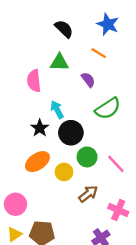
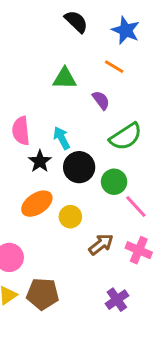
black semicircle: (64, 29) -> (76, 22), moved
pink semicircle: (34, 81) -> (21, 131), moved
green circle: (87, 157) -> (114, 182), moved
pink cross: (118, 210) -> (139, 250), moved

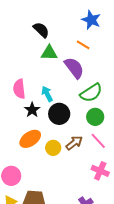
black semicircle: (76, 22) -> (41, 30), moved
purple semicircle: (101, 100) -> (74, 68), size x1.6
green circle: (114, 182) -> (95, 117), moved
brown arrow: (101, 244) -> (74, 143), moved

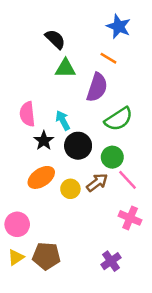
purple semicircle: (74, 68) -> (97, 87), turned 55
green circle: (95, 117) -> (112, 157), moved

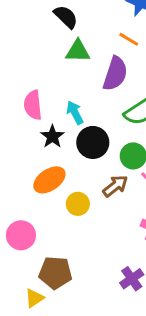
yellow circle: (70, 189) -> (78, 204), moved
yellow triangle: (16, 257) -> (34, 298), moved

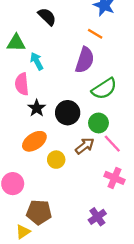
green triangle: (78, 51) -> (16, 43), moved
cyan arrow: (75, 113) -> (37, 61), moved

